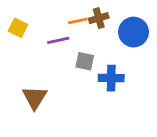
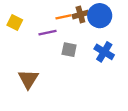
blue circle: (134, 32) -> (100, 16), moved
blue cross: (111, 78) -> (104, 52), moved, turned 30

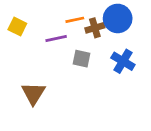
brown cross: (80, 15) -> (95, 28), moved

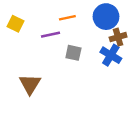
brown cross: (95, 28) -> (118, 37), moved

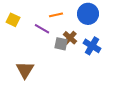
purple line: (51, 35) -> (42, 29), turned 42
brown cross: (118, 37) -> (70, 38), moved, turned -32

